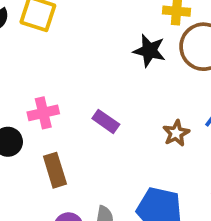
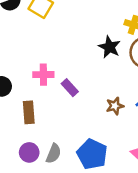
pink cross: (43, 113) -> (43, 75), moved

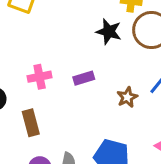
purple rectangle: (70, 88) -> (84, 78), moved, turned -54

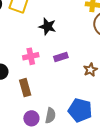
black star: (109, 32) -> (47, 27), moved

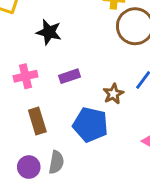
brown rectangle: (25, 88) -> (37, 121), moved
blue pentagon: (80, 110) -> (90, 125), moved

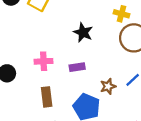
black star: (49, 32) -> (83, 32), moved

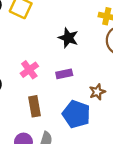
pink cross: (44, 61) -> (29, 70), turned -30

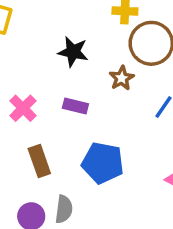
purple rectangle: (64, 74) -> (75, 106), turned 35
brown star: (97, 92) -> (122, 78), moved

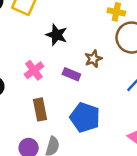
black star: (73, 52) -> (57, 35), moved
brown star: (122, 78) -> (93, 59), moved

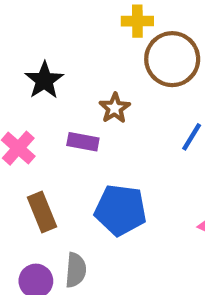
black star: (57, 35) -> (44, 80), turned 30

